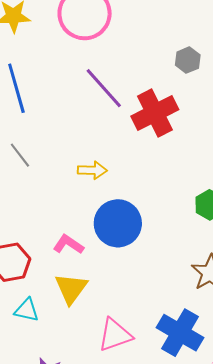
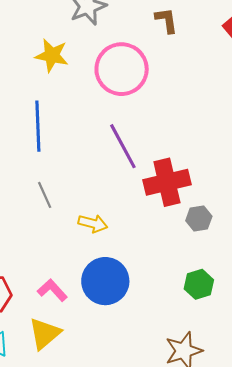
gray hexagon: (188, 60) -> (199, 219), moved
gray line: (20, 155) -> (45, 195), moved

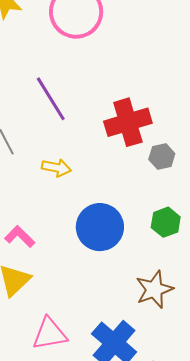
purple line: (123, 146) -> (51, 99), moved
blue circle: (105, 281) -> (100, 227), moved

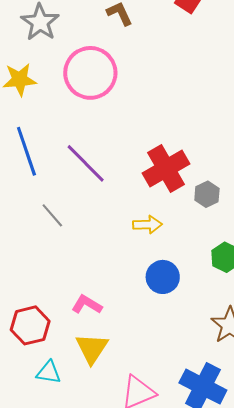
yellow arrow: (56, 168) -> (147, 225), moved
blue circle: (100, 227) -> (163, 277), size x0.7

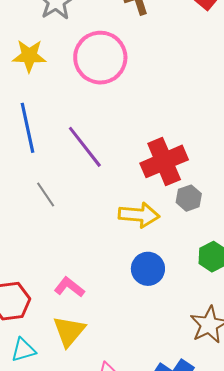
gray hexagon: (207, 194) -> (189, 198), moved
yellow arrow: (147, 225) -> (139, 215), size x1.4
cyan triangle: (49, 372) -> (23, 350), turned -32

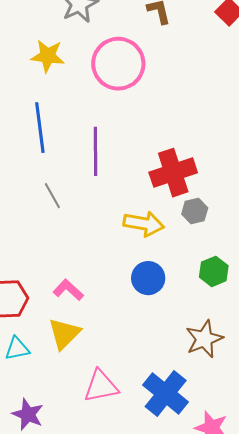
purple line: (85, 147) -> (95, 151), turned 33

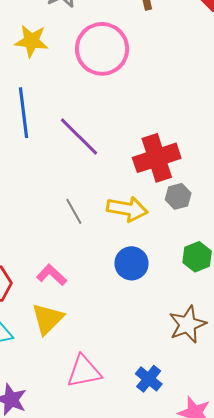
purple line: (95, 151) -> (79, 137), turned -45
gray line: (52, 196) -> (74, 211), moved
blue cross: (166, 393) -> (149, 379), size x0.6

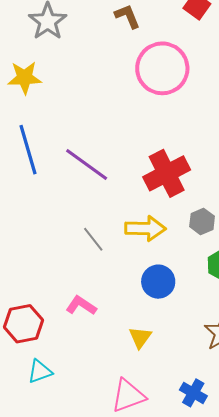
pink circle: (102, 49) -> (162, 68), moved
gray hexagon: (178, 196) -> (202, 221), moved
yellow triangle: (48, 319) -> (140, 337), moved, size x0.7

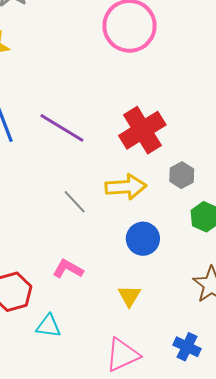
cyan triangle: (40, 371) -> (48, 326), moved, turned 32

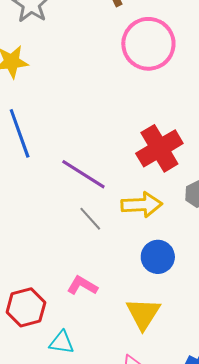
purple line: (62, 128) -> (83, 174), moved
yellow triangle: (129, 296) -> (143, 314), size x1.5

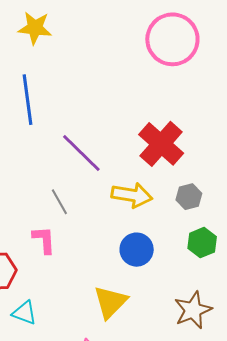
red cross: (159, 148) -> (161, 144), turned -30
gray line: (90, 219) -> (59, 202), moved
pink L-shape: (82, 286) -> (44, 240), moved, turned 44

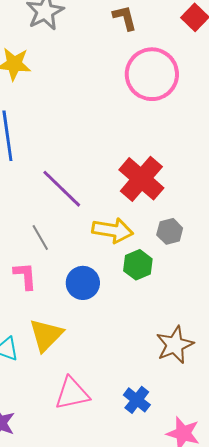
green hexagon: (202, 243) -> (138, 265), moved
blue circle: (137, 250) -> (83, 283), moved
yellow triangle: (110, 302) -> (46, 335), moved

